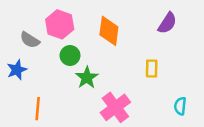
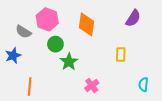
pink cross: (115, 107) -> (92, 86), size x0.6

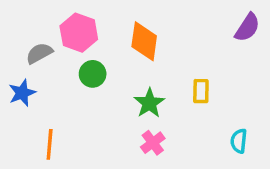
purple semicircle: (133, 18) -> (247, 27), moved
gray semicircle: (23, 32) -> (39, 53), turned 119
green star: (69, 62) -> (149, 103), moved

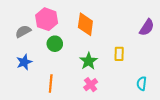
purple semicircle: (247, 27) -> (147, 27), moved
blue star: (22, 93) -> (24, 62), moved
orange line: (50, 144) -> (51, 84), moved

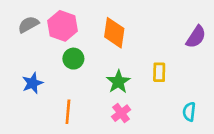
gray semicircle: (23, 31) -> (28, 25), moved

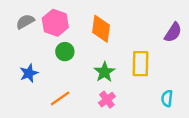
yellow rectangle: (159, 72) -> (141, 64), size x1.5
orange line: (68, 112) -> (60, 98), turned 50

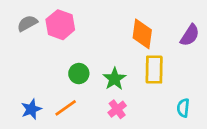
orange diamond: (101, 29) -> (142, 34), moved
green circle: (65, 52) -> (79, 74), moved
blue star: (29, 73) -> (31, 109), moved

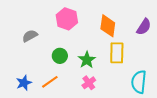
gray semicircle: (27, 23) -> (30, 36), moved
pink hexagon: (60, 25) -> (67, 19), moved
cyan semicircle: (183, 108) -> (139, 82), size x1.6

